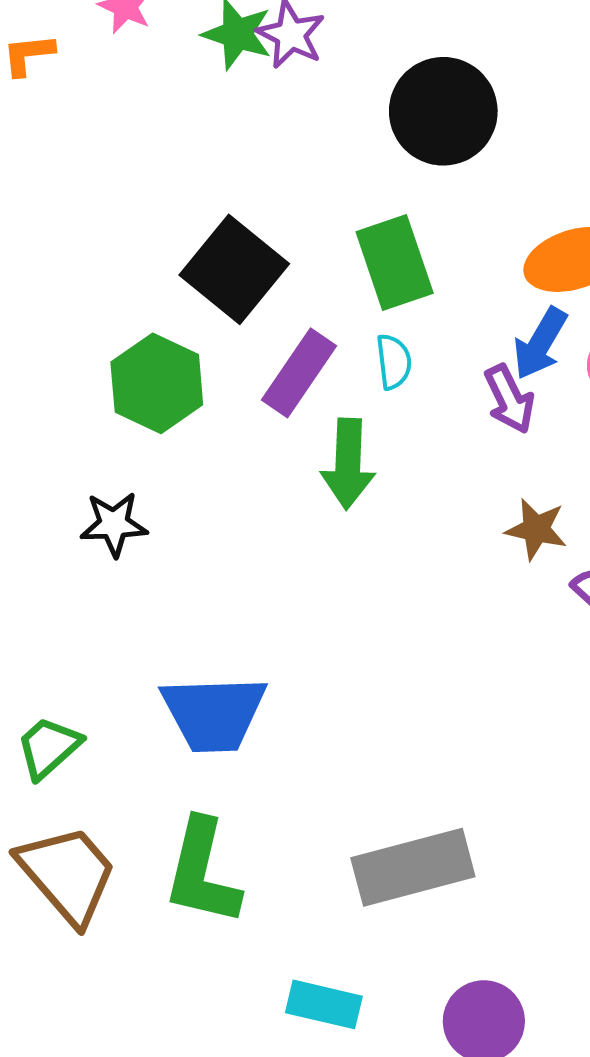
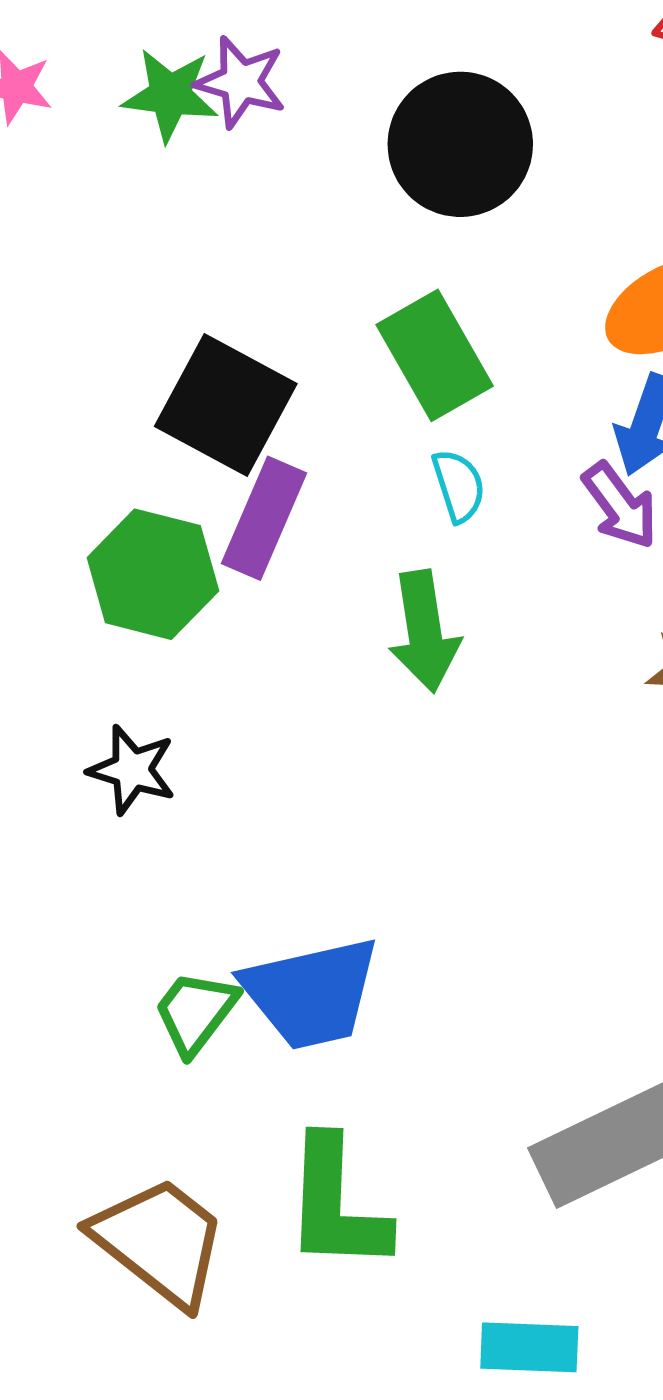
purple rectangle: (299, 373) -> (264, 518), moved
black star: (114, 524) -> (132, 770), turned 30
green trapezoid: (48, 747) -> (196, 1012), moved

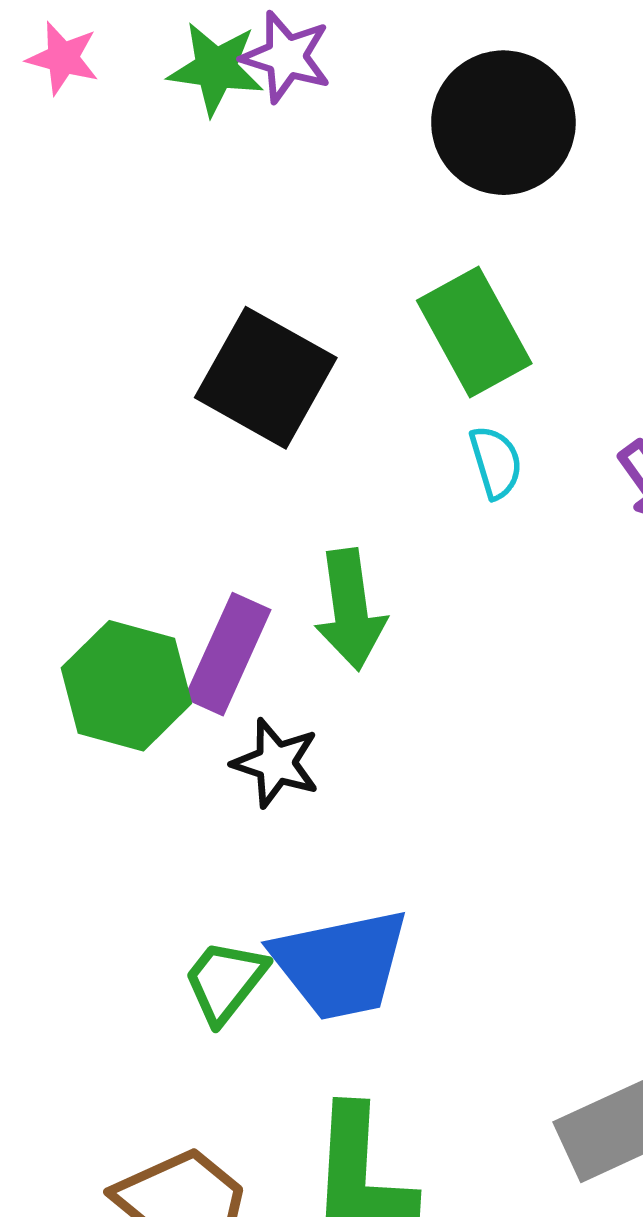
purple rectangle: (264, 518) -> (228, 654), moved
green hexagon: (153, 574) -> (126, 686), moved
green arrow: (424, 631) -> (350, 610), moved
black star: (132, 770) -> (276, 763), moved

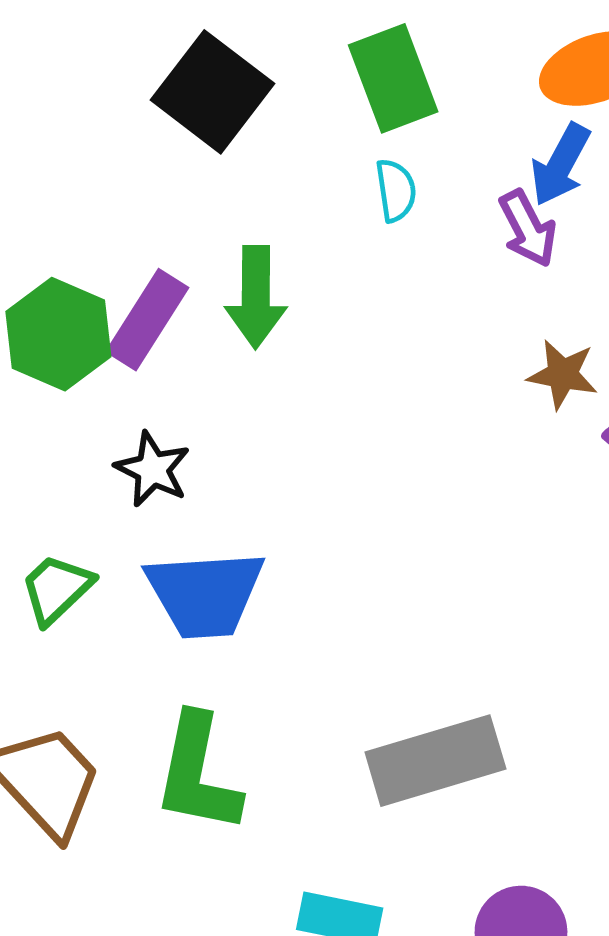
black star: (276, 763) -> (153, 469), moved
green trapezoid: (225, 981) -> (57, 589), moved

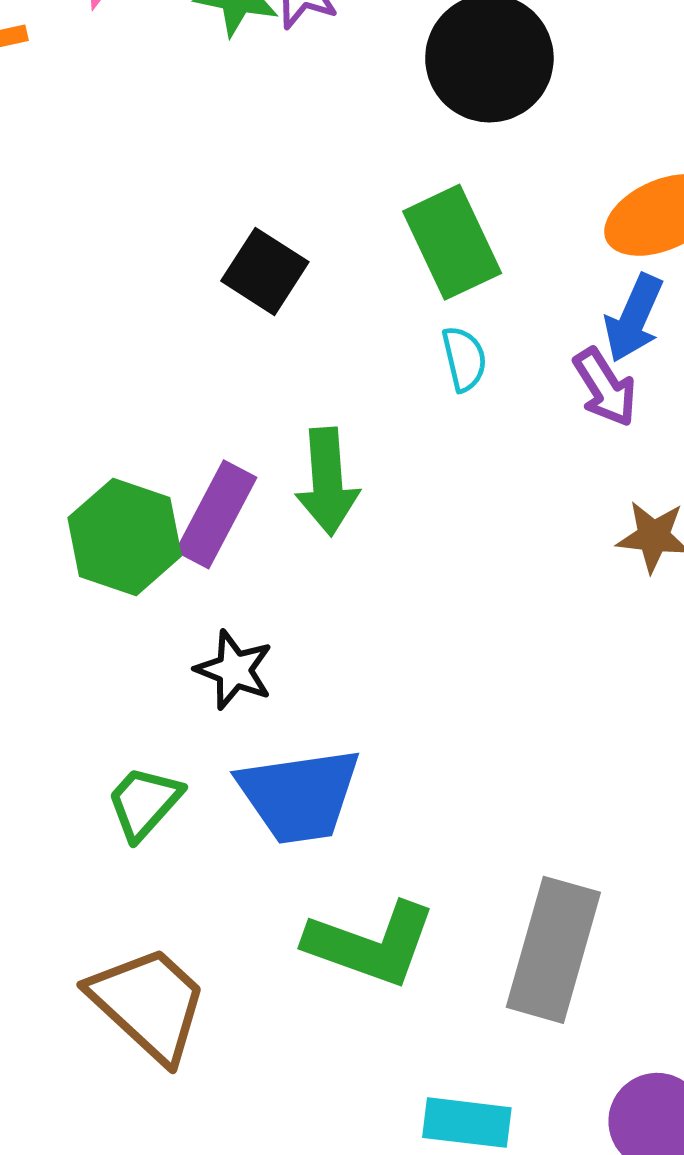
black square: (212, 92) -> (265, 271), size x0.7
gray rectangle: (435, 761) -> (553, 950), turned -53
green L-shape: (198, 774) -> (371, 944), moved, turned -77

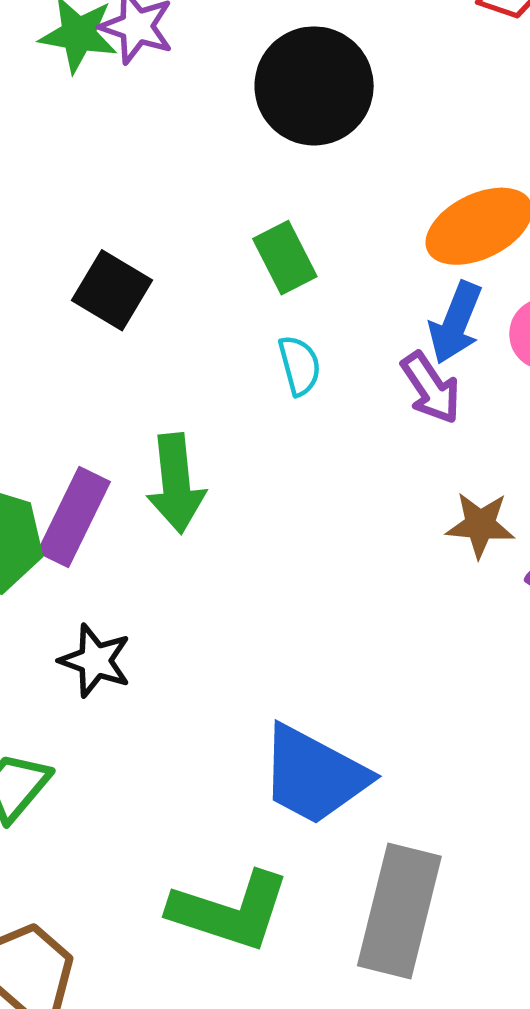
green rectangle: (452, 242) -> (285, 258), size x0.7
blue trapezoid: (299, 795) -> (314, 775), moved, turned 38

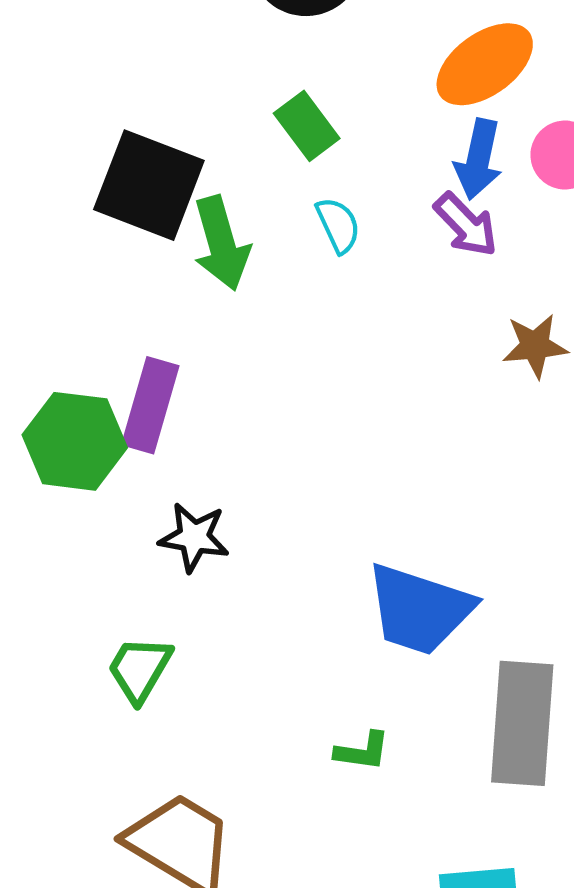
black square: (112, 290) -> (149, 185), size x1.5
green arrow: (176, 483) -> (221, 243), moved
green L-shape: (230, 911) -> (362, 751), size x0.5

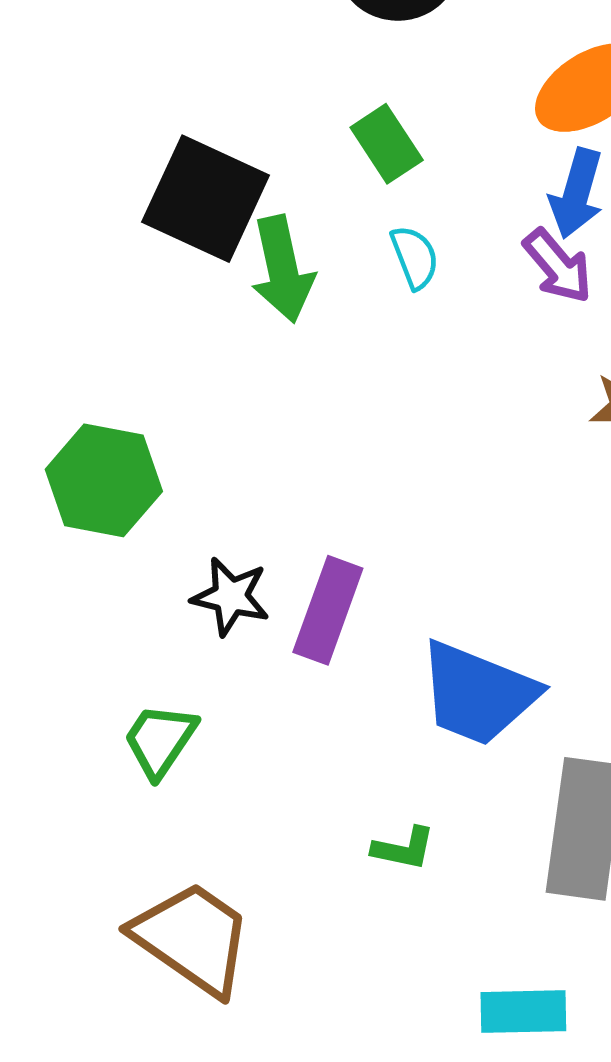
purple rectangle: (150, 405) -> (328, 610), moved

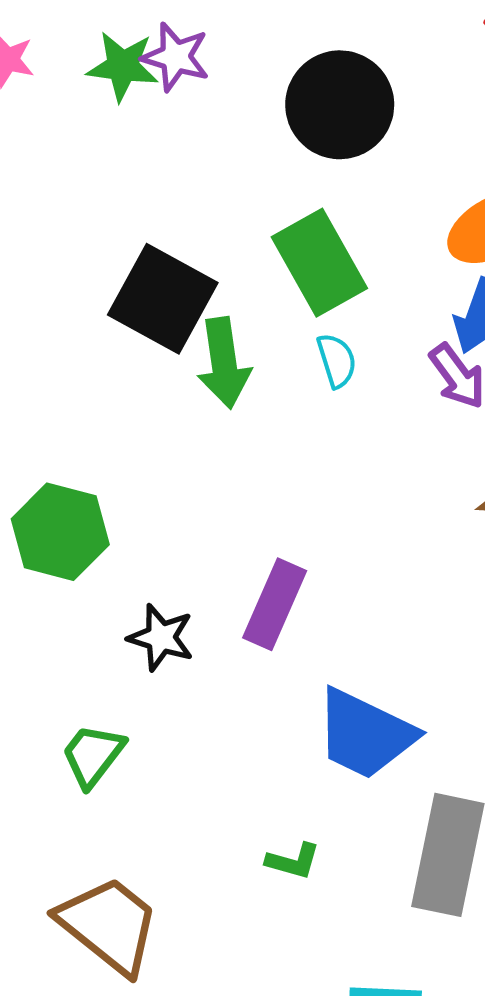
green rectangle: (387, 144) -> (319, 263), size x1.6
purple rectangle: (328, 610) -> (275, 604), moved

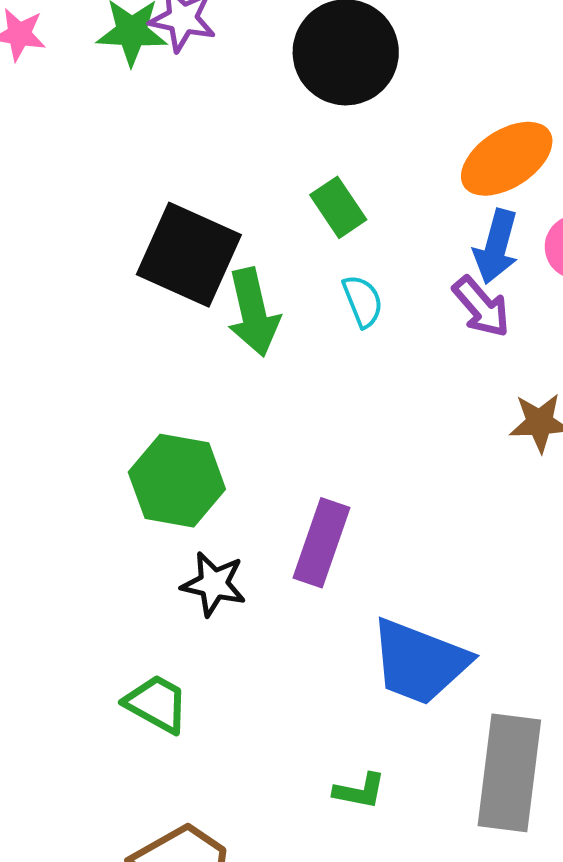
green rectangle: (319, 263) -> (338, 207), size x0.6
green hexagon: (60, 532) -> (177, 481), moved
green trapezoid: (93, 755) -> (157, 704), turned 86

